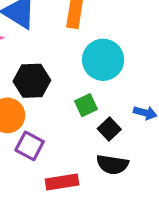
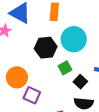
black hexagon: (32, 81) -> (46, 48), moved

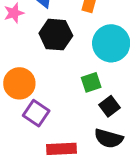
black hexagon: (46, 48) -> (56, 35), moved

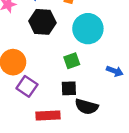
black square: (109, 106) -> (69, 88), moved, turned 35

